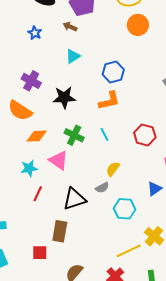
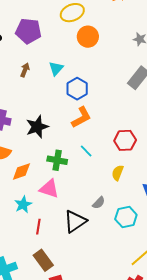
brown arrow: (70, 27) -> (25, 70), moved, turned 104
cyan triangle: (73, 56) -> (56, 68), moved
yellow semicircle: (113, 169) -> (118, 173), moved
brown rectangle: (60, 231) -> (43, 260), moved, turned -30

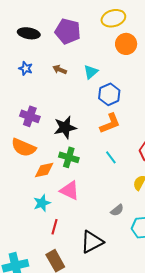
brown arrow: (25, 70) -> (60, 70), turned -96
green cross: (57, 160) -> (69, 157), moved
black triangle: (75, 221) -> (92, 242), moved

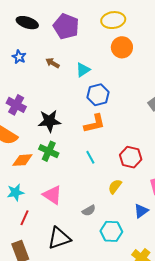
pink triangle: (70, 190) -> (52, 195), moved

